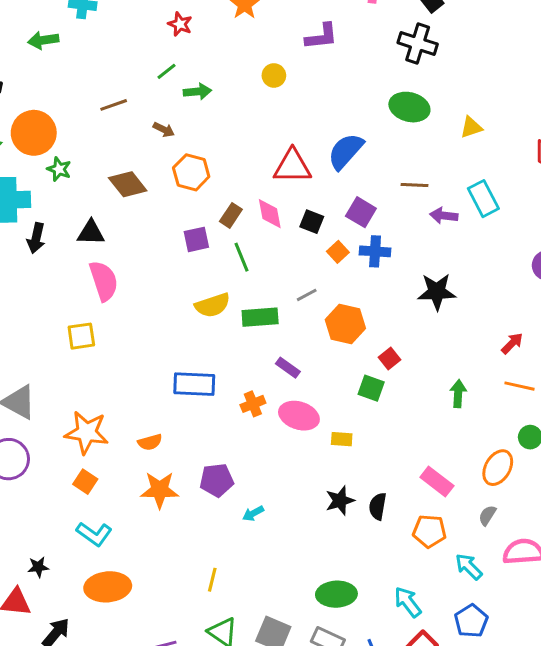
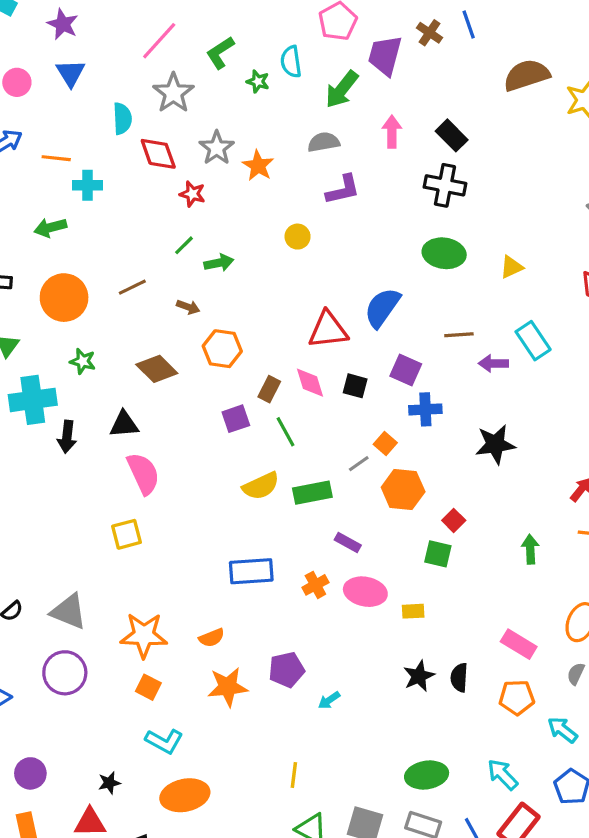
orange circle: (34, 133) -> (64, 298), moved
orange square: (338, 252) -> (385, 444), moved

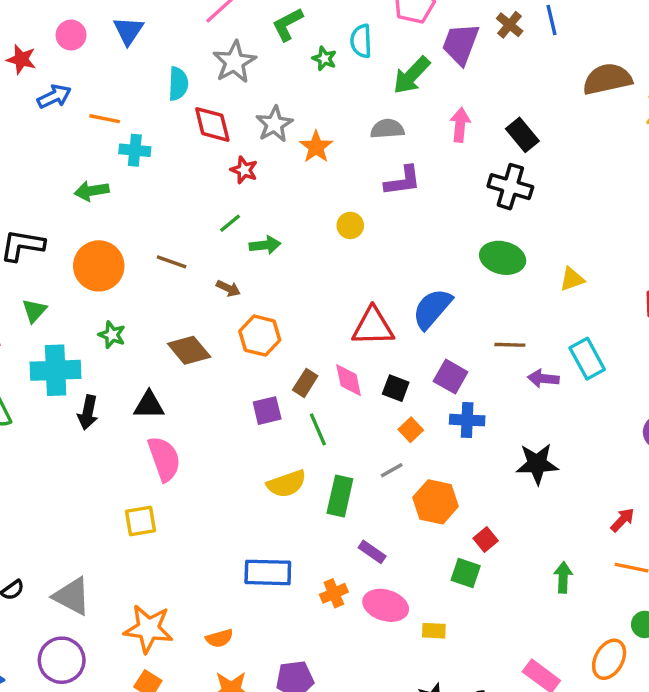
brown line: (132, 287) -> (172, 262), turned 40
orange square: (385, 444) -> (411, 430), moved
green rectangle: (312, 493) -> (340, 496), turned -72

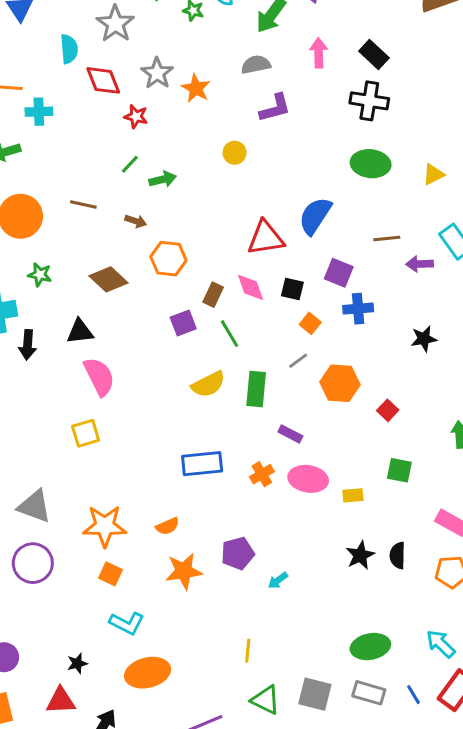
black star: (537, 464) -> (424, 339), size x0.7
green square: (466, 573) -> (399, 470), moved

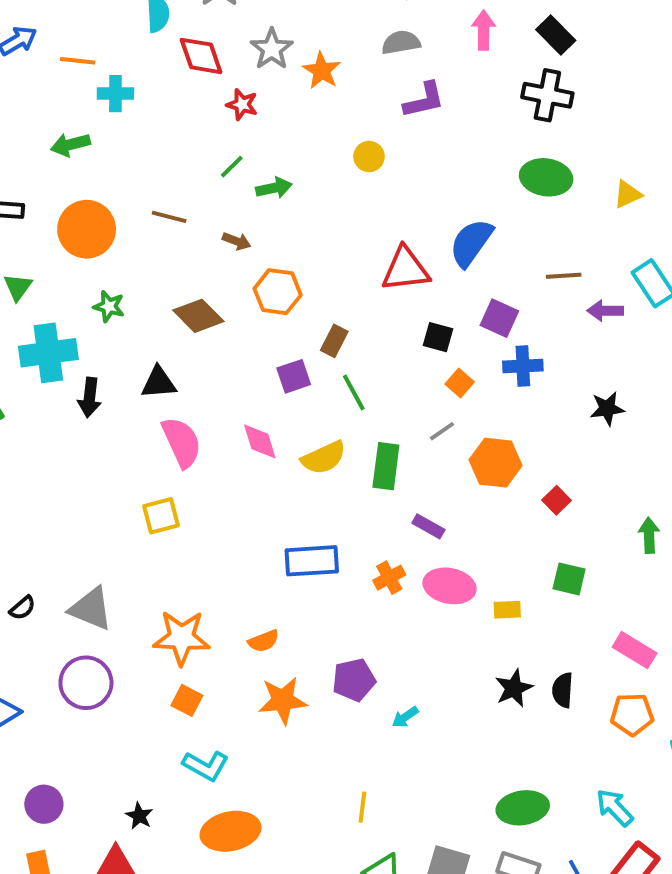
pink diamond: (251, 287) -> (260, 441), moved
black star: (77, 663) -> (139, 816), turned -30

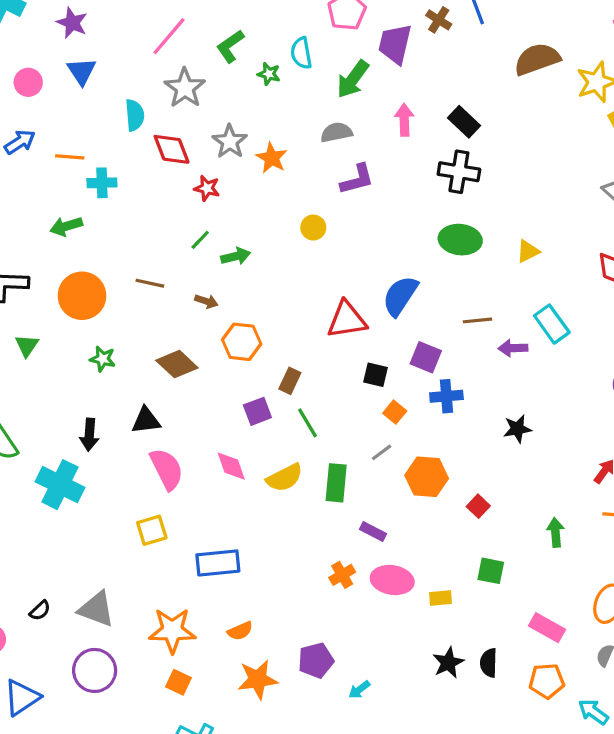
cyan cross: (48, 353) -> (60, 485), moved, turned 36
blue rectangle: (312, 561) -> (218, 563), moved

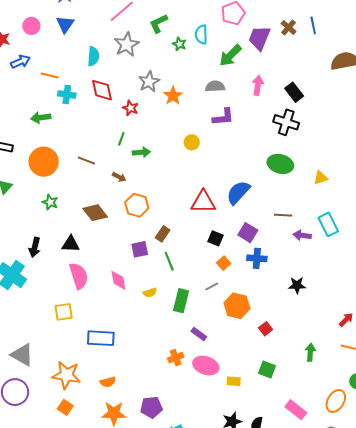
red diamond: (172, 149) -> (102, 90), moved
green line: (200, 240) -> (121, 139), turned -32
yellow semicircle: (285, 478) -> (150, 293), size x0.6

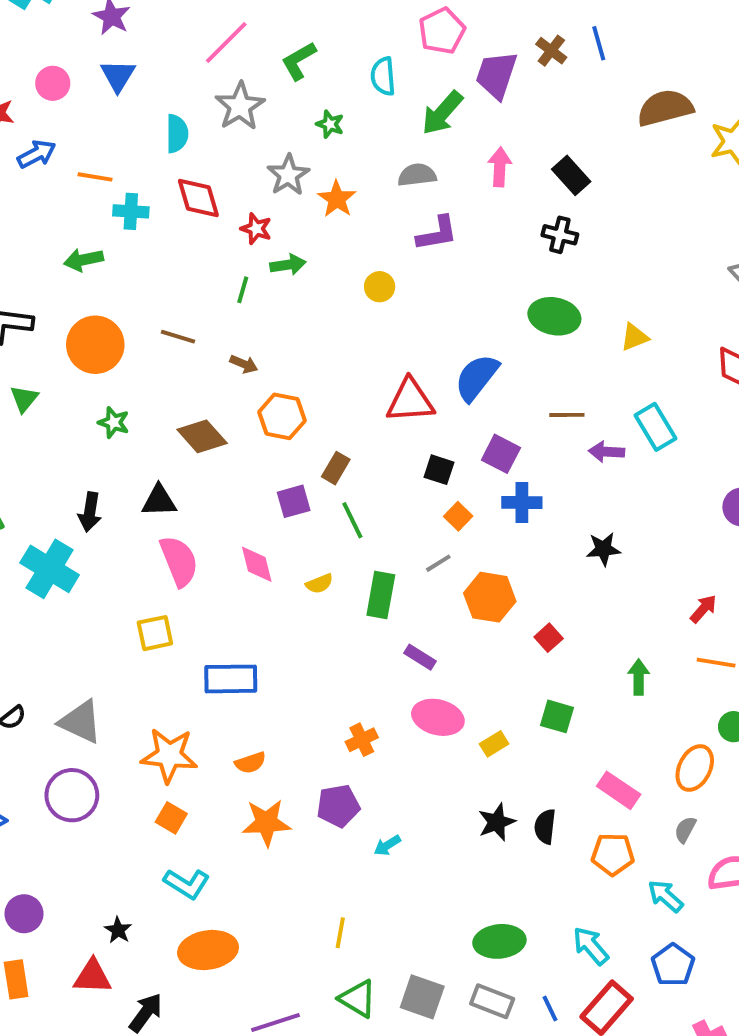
green star: (179, 44) -> (330, 124), moved
black cross: (286, 122) -> (560, 235), size x0.7
green arrow: (141, 152) -> (288, 265), moved
orange cross: (176, 358) -> (362, 740), moved
yellow rectangle: (234, 381) -> (494, 744), turned -32

